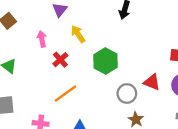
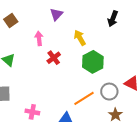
yellow arrow: (78, 34) -> (80, 38), moved
orange line: (65, 94) -> (84, 98), moved

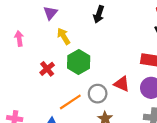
purple triangle: (56, 14) -> (50, 13), moved
red cross: (54, 58) -> (47, 69), moved

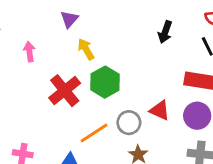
black arrow: (99, 14) -> (165, 32), moved
red cross: (47, 69) -> (65, 91), size x1.6

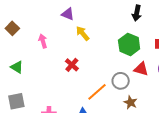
purple triangle: (69, 19) -> (68, 14), turned -40
green hexagon: (105, 82) -> (129, 44), moved
red cross: (65, 91) -> (72, 65), size x0.6

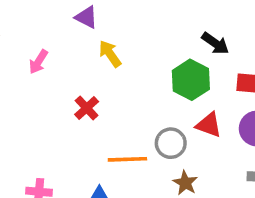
black arrow: (137, 13) -> (215, 43), moved, turned -70
pink arrow: (43, 41) -> (38, 62), turned -136
orange line: (97, 92) -> (127, 159), turned 35

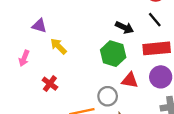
pink arrow: (38, 62) -> (24, 58), moved

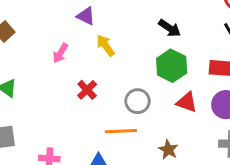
black arrow: (124, 27) -> (170, 28), moved
gray circle: (108, 96) -> (137, 101), moved

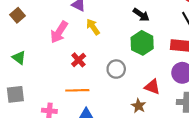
pink arrow: (60, 53) -> (59, 32), size x1.5
red triangle: (187, 102) -> (152, 87), moved
orange line: (121, 131) -> (77, 90), moved

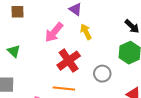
brown square: (17, 15) -> (17, 12), turned 32
red cross: (79, 60) -> (69, 61), size x1.6

